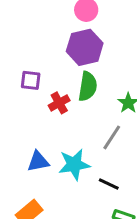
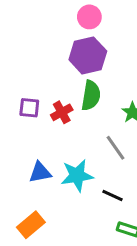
purple square: (31, 80) -> (29, 108), moved
gray line: (112, 137) -> (116, 148), turned -68

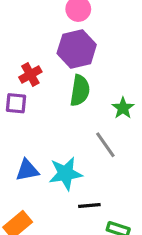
red cross: (62, 112) -> (30, 74), moved
black line: (112, 195) -> (89, 205), moved, turned -30

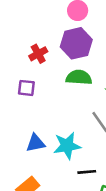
red cross: (30, 74) -> (38, 54), moved
green semicircle: (80, 90) -> (79, 77), turned -95

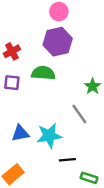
red cross: (38, 54) -> (12, 51), moved
green semicircle: (79, 77) -> (43, 73), moved

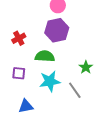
purple square: (12, 83) -> (19, 73), moved
cyan star: (49, 136) -> (50, 81), moved

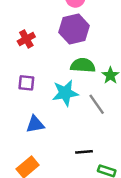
green semicircle: (45, 56) -> (83, 65), moved

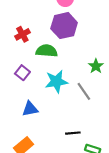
green semicircle: (83, 65) -> (47, 51), moved
purple square: (26, 83) -> (22, 73), turned 32

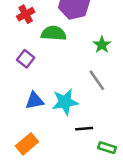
green star: (96, 66) -> (102, 45), moved
cyan star: (56, 81) -> (65, 102), moved

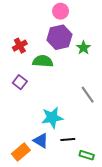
green star: (102, 45) -> (83, 48), moved
gray line: (97, 80) -> (88, 95), moved
blue triangle: (35, 101) -> (41, 141), moved, turned 42

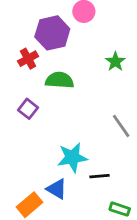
purple hexagon: (59, 37) -> (52, 33), moved
black line: (68, 140) -> (100, 176), moved

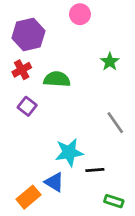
purple hexagon: (52, 33) -> (28, 35), moved
red cross: (28, 59) -> (22, 70), moved

